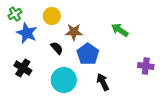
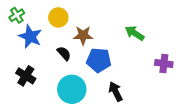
blue pentagon: (88, 54) -> (99, 60), turned -30
purple cross: (146, 66) -> (164, 63), moved

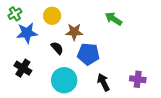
green arrow: (135, 33) -> (114, 19), moved
blue star: (30, 37) -> (27, 33), turned -30
purple cross: (164, 63) -> (138, 79), moved

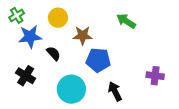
black semicircle: (57, 48) -> (54, 53), moved
purple cross: (138, 79) -> (155, 76), moved

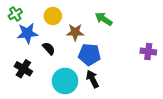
green arrow: (126, 21) -> (104, 19), moved
purple cross: (155, 76) -> (148, 52), moved
black arrow: (115, 91) -> (92, 79), moved

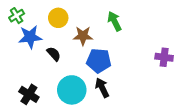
green arrow: (104, 19) -> (115, 21), turned 30
black cross: (23, 69) -> (29, 94), moved

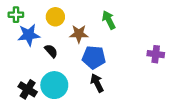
green cross: (17, 16) -> (16, 15), turned 32
cyan circle: (72, 90) -> (54, 85), moved

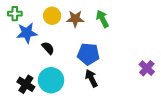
brown star: (79, 34) -> (75, 19), moved
purple cross: (156, 54) -> (147, 68), moved, turned 35

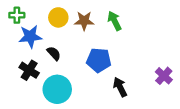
black arrow: (91, 78) -> (120, 87), moved
black cross: (26, 84) -> (29, 70), moved

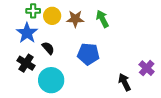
green cross: (17, 15) -> (33, 11), moved
blue star: (30, 37) -> (27, 33), turned -30
black arrow: (120, 87) -> (124, 82), moved

